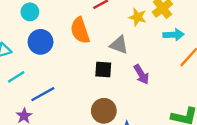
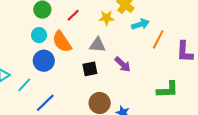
cyan circle: (30, 12) -> (39, 35), moved
blue circle: (41, 42) -> (44, 61), moved
cyan line: (16, 77) -> (24, 85), moved

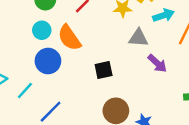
gray triangle: (97, 45) -> (138, 38), moved
purple arrow: (123, 64) -> (157, 63), moved

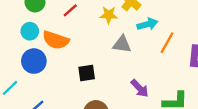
orange semicircle: (69, 38) -> (56, 40), turned -40
purple arrow: (157, 63) -> (140, 88), moved

